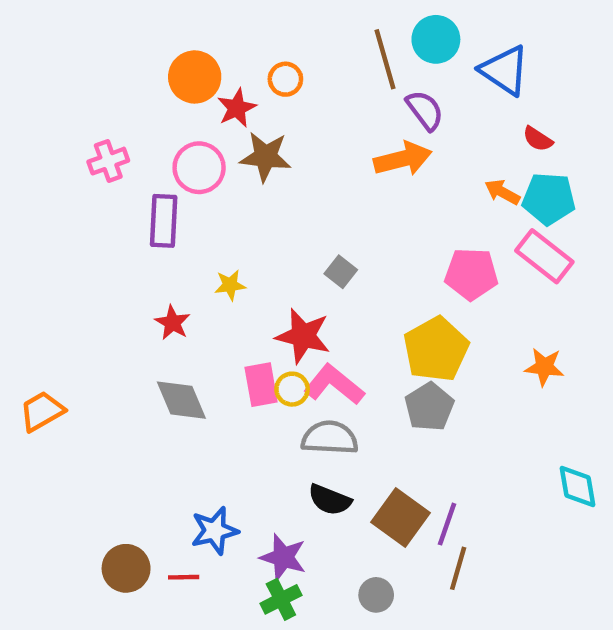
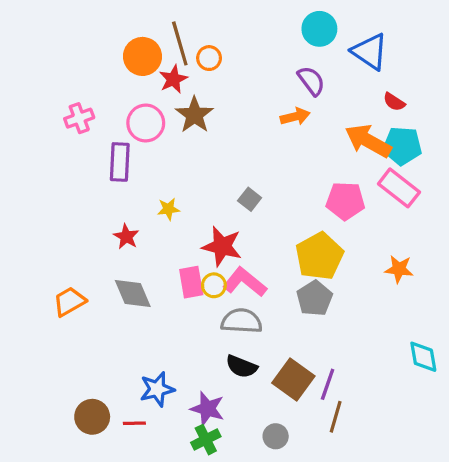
brown line: (385, 59) -> (180, 43), moved
brown star: (265, 157) -> (194, 115), turned 30
orange arrow: (403, 159) -> (295, 116), size x0.7
orange arrow: (502, 192) -> (368, 141), size x1.8
orange trapezoid: (42, 411) -> (69, 302), moved

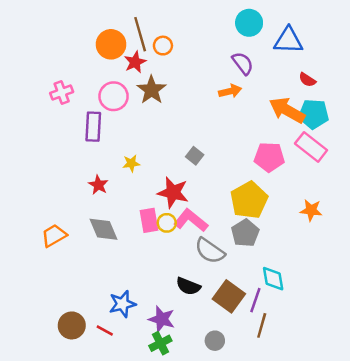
blue triangle: (370, 52) -> (288, 41), turned -32
gray semicircle: (241, 321) -> (210, 251), moved, turned -148
cyan diamond: (423, 357) -> (273, 279), moved
red line: (134, 423) -> (105, 331), turned 30

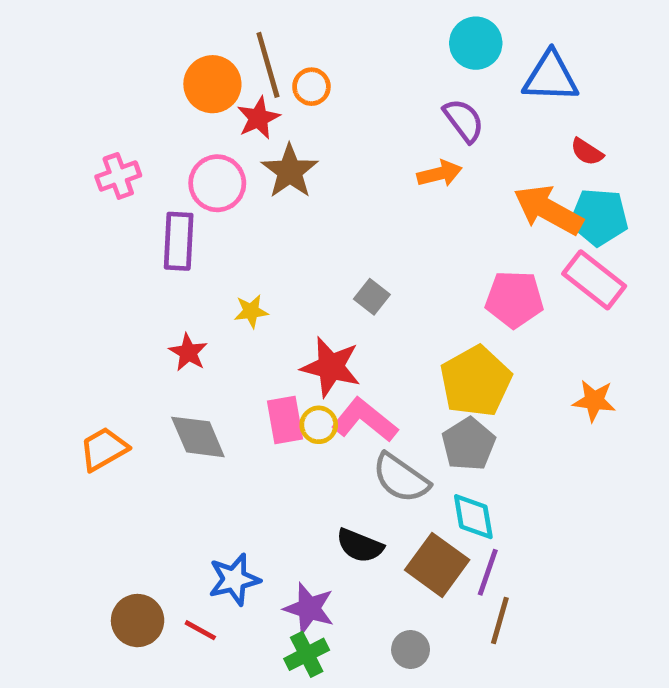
cyan diamond: (273, 279) -> (473, 517), moved

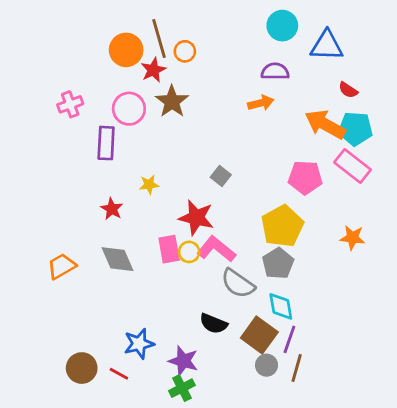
purple semicircle: (464, 120) -> (275, 71), turned -52
gray circle: (411, 650) -> (267, 365), moved

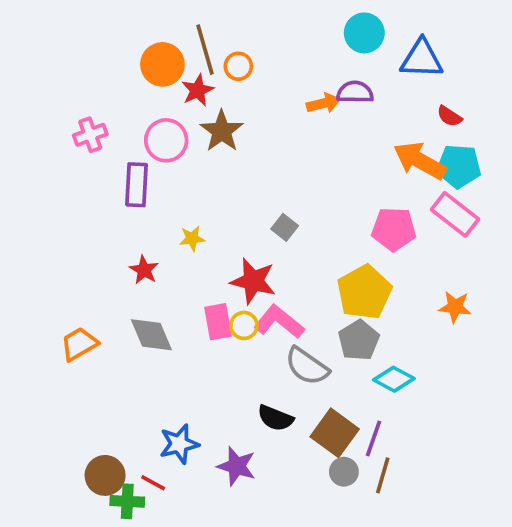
orange arrow: (261, 103) -> (324, 103), moved
cyan diamond: (281, 306) -> (394, 379), moved, turned -52
green cross: (182, 388) -> (127, 501), moved, turned 30

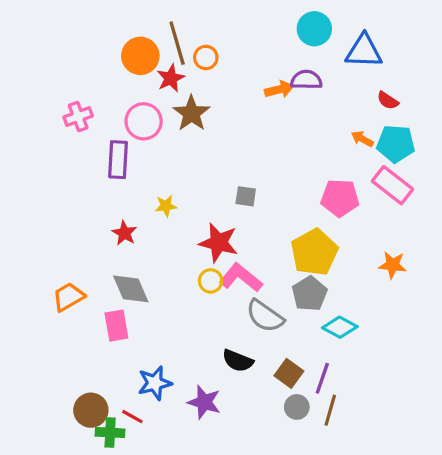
orange arrow: (420, 161) -> (362, 139), size x0.5
gray square: (285, 227) -> (246, 196), turned -30
pink rectangle: (218, 322) -> (116, 326), moved
brown square: (335, 433) -> (289, 373), size x0.7

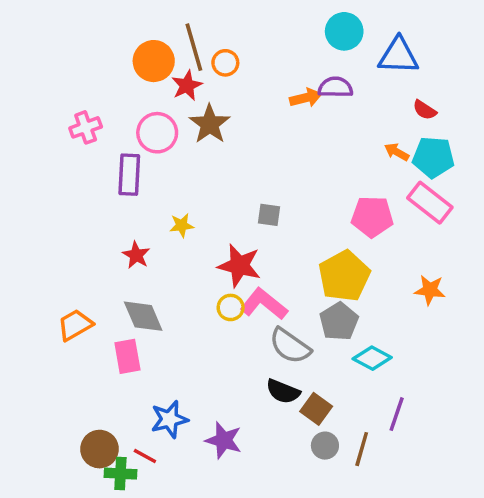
black semicircle: (238, 361) -> (283, 391), moved
purple line: (322, 378) -> (397, 414), moved

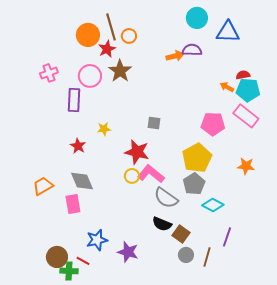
red semicircle: (425, 110) -> (243, 75), moved, turned 136

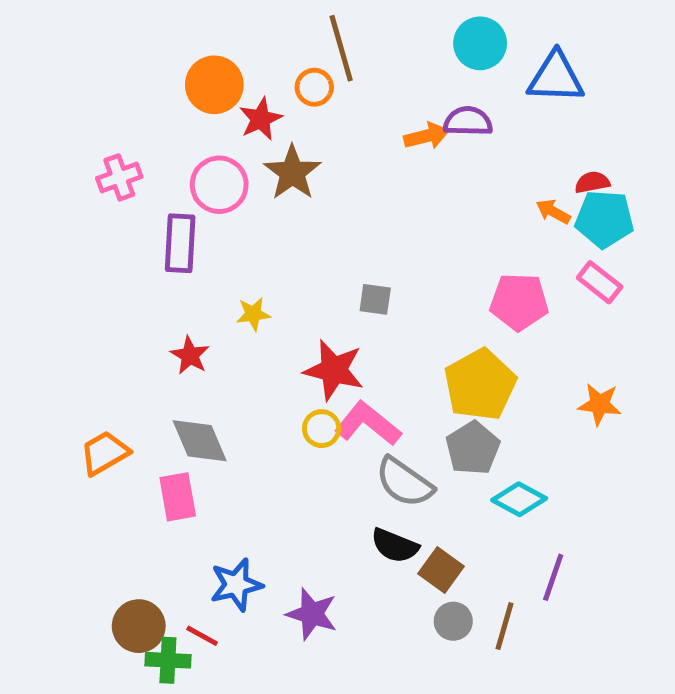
brown line: (111, 27) -> (341, 48), moved
pink rectangle: (246, 116) -> (600, 282), size x0.7

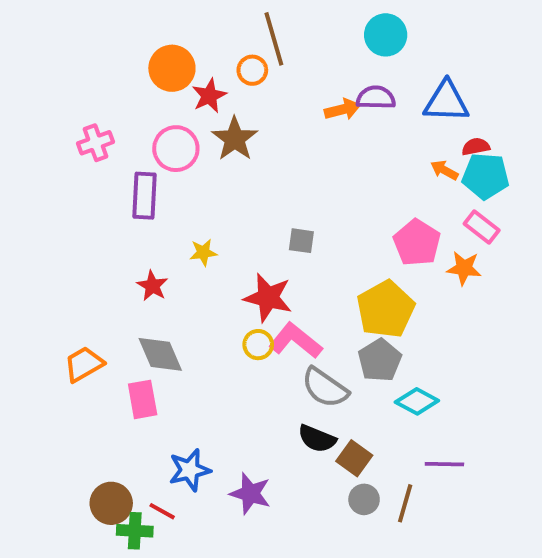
blue triangle: (556, 77) -> (446, 102), moved
pink pentagon: (519, 302) -> (417, 243), turned 30
orange star: (600, 404) -> (464, 268), moved
purple line: (553, 577) -> (444, 464), turned 72

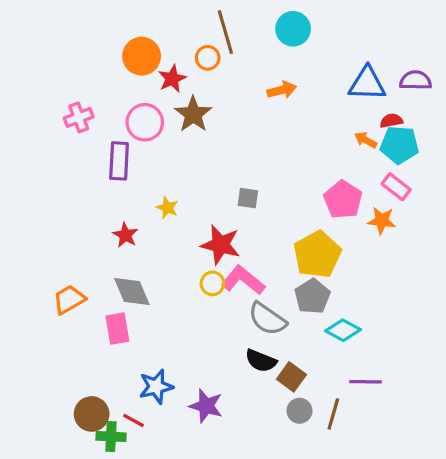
cyan circle: (386, 35) -> (293, 29), moved
purple semicircle: (376, 98) -> (416, 80), moved
yellow star: (203, 252) -> (167, 208), turned 30

